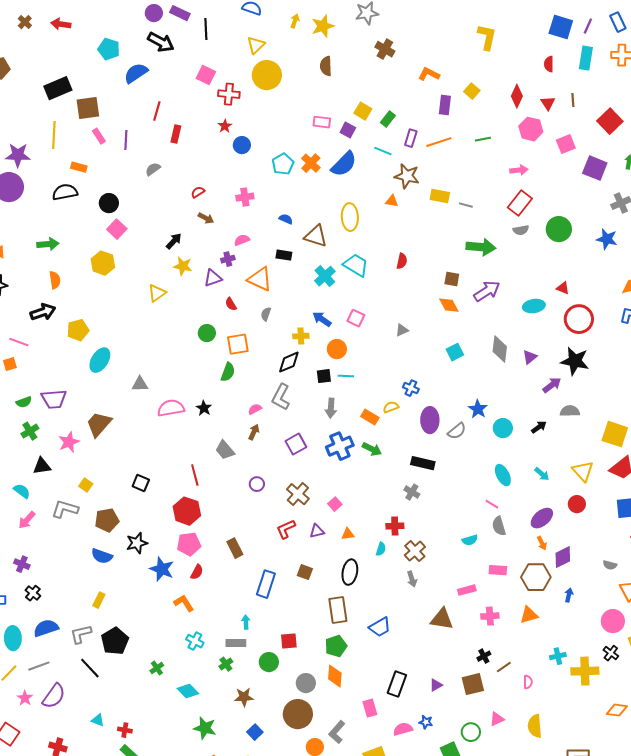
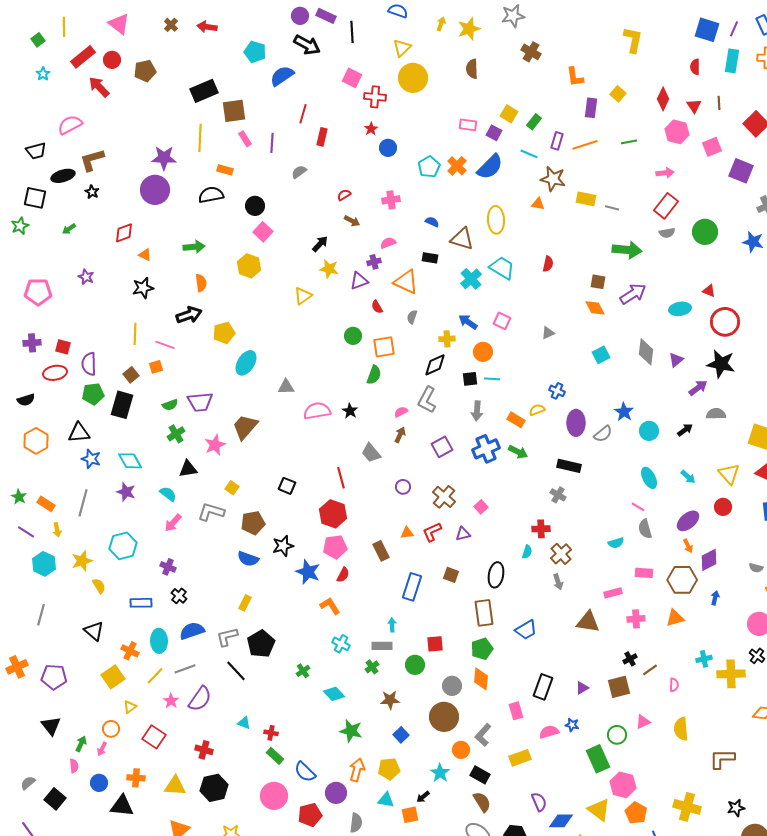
orange L-shape: (429, 74) -> (575, 77), turned -125
orange triangle: (348, 534) -> (407, 533), moved

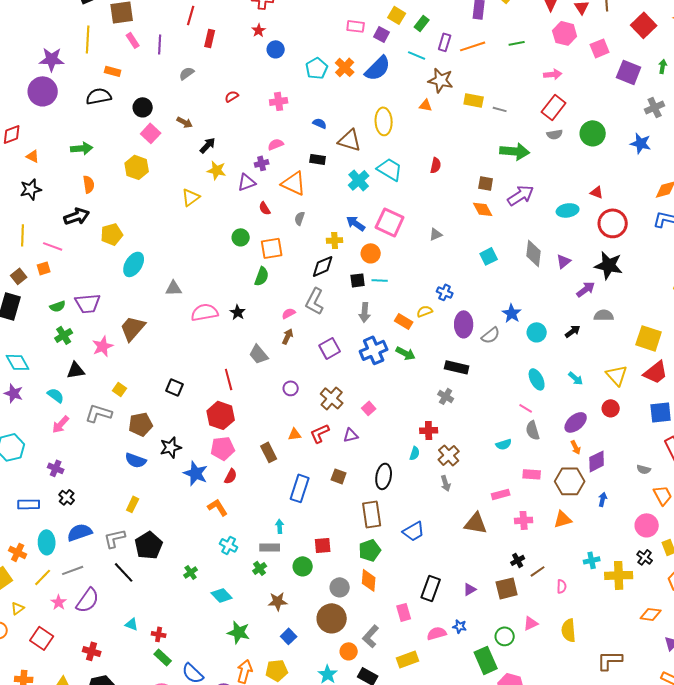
brown arrow: (352, 221) -> (185, 122), moved
pink square: (502, 321) -> (390, 222), size x1.6

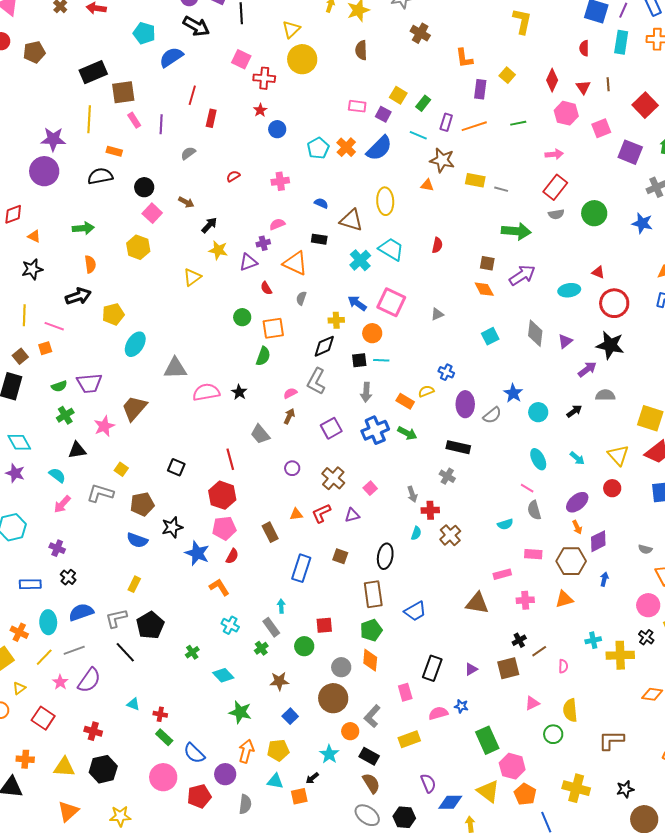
gray triangle: (174, 288) -> (175, 368), size x1.4
gray arrow: (446, 483) -> (412, 494), moved
gray rectangle: (270, 547) -> (271, 627), turned 54
green circle: (505, 636) -> (553, 734), moved

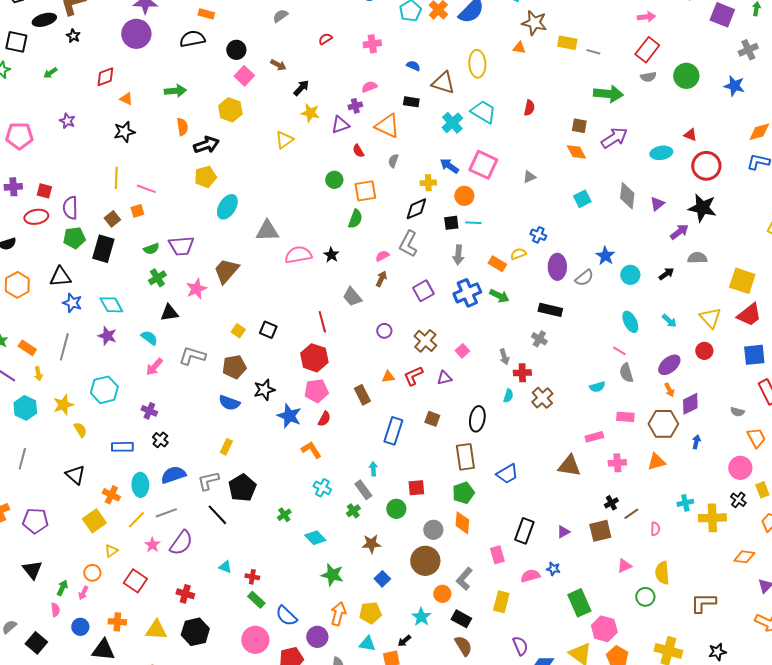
black arrow: (78, 296) -> (206, 145), moved
yellow square: (121, 469) -> (238, 331), moved
yellow rectangle: (409, 739) -> (501, 602), turned -55

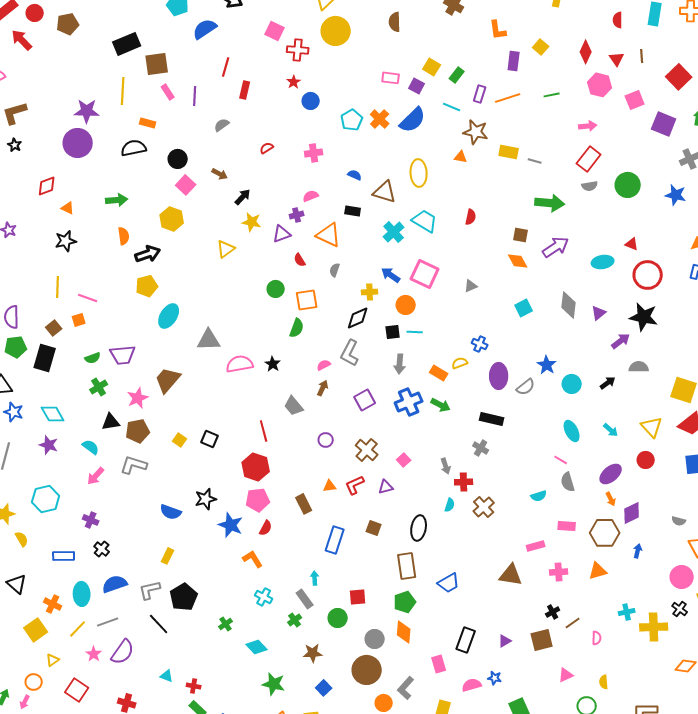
brown pentagon: (234, 367) -> (138, 431), moved
yellow semicircle: (662, 573) -> (604, 682), size x0.6

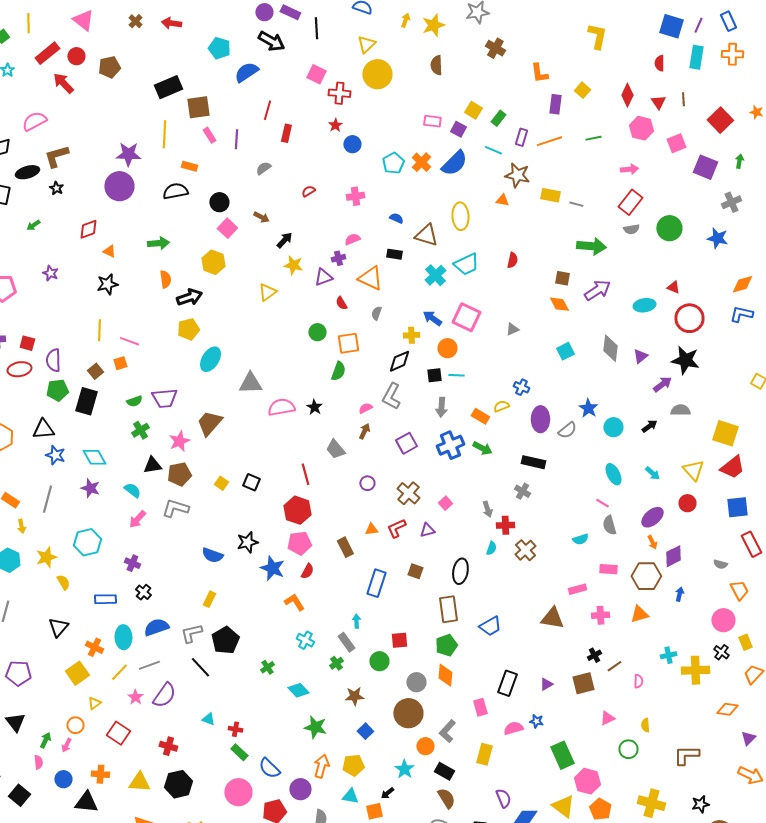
cyan trapezoid: (425, 221) -> (466, 264), turned 124
black triangle: (17, 584) -> (58, 627), turned 30

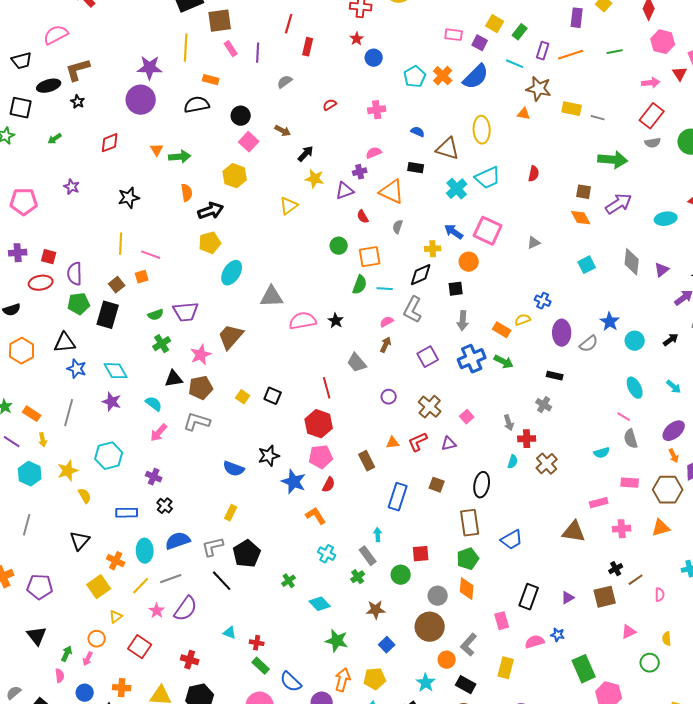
red triangle: (658, 102) -> (680, 74), moved
orange triangle: (109, 251) -> (157, 150), moved, turned 32
cyan line: (456, 375) -> (385, 289), moved
black rectangle: (533, 462) -> (555, 376), size x0.7

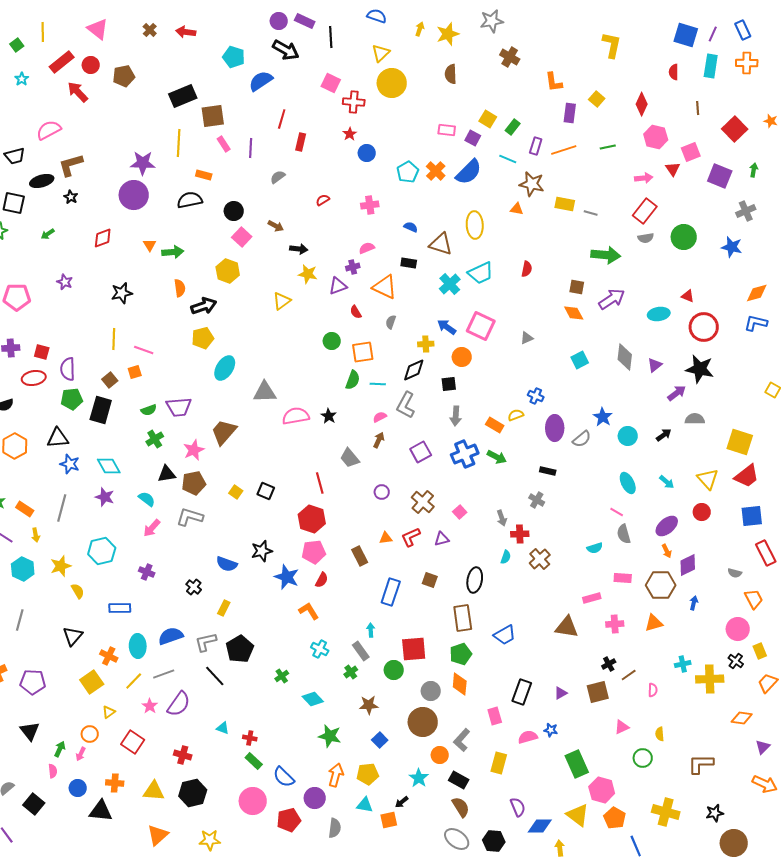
black arrow: (306, 154) -> (299, 249), turned 54
black cross: (165, 506) -> (194, 587), moved
red square: (421, 554) -> (414, 649), size x1.5

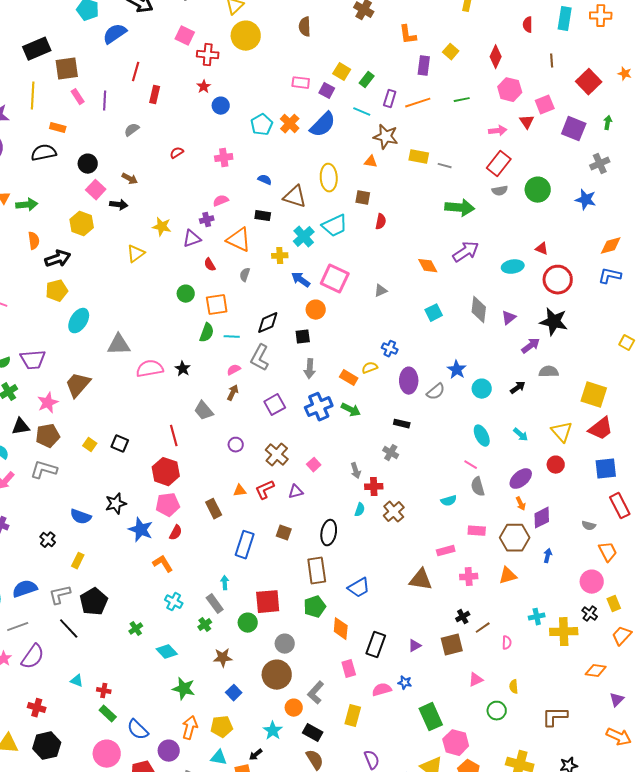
black arrow: (299, 249) -> (119, 205), moved
brown square: (577, 287) -> (363, 198), moved
yellow cross: (426, 344) -> (280, 256), moved
orange diamond: (460, 684) -> (341, 629), moved

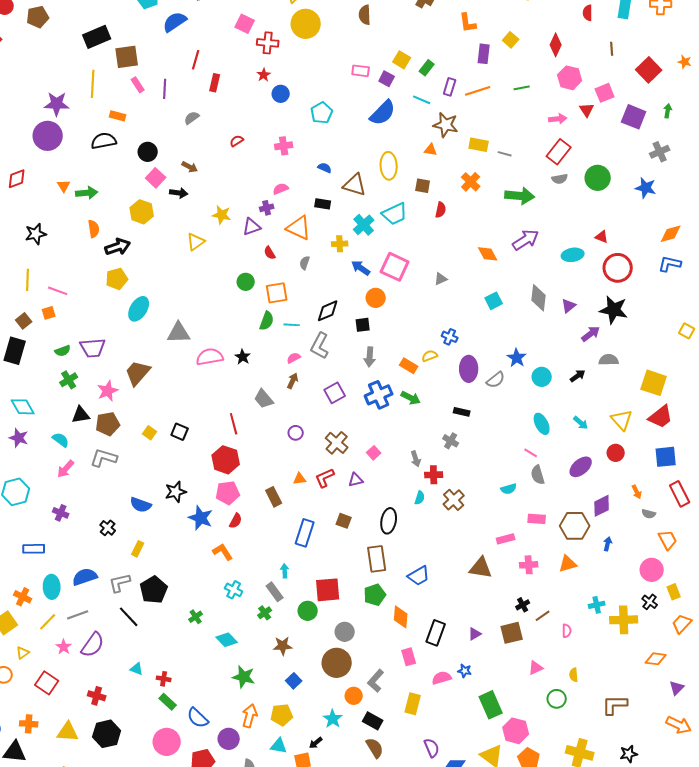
orange cross: (290, 124) -> (471, 182), moved
orange arrow: (521, 504) -> (637, 492), moved

